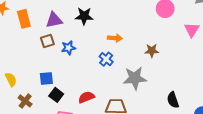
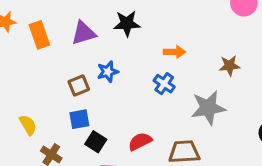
brown square: (47, 41) -> (79, 86), moved

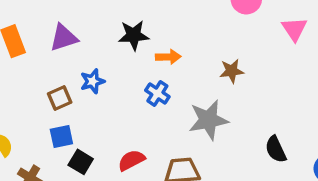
black star: (127, 24) -> (134, 35), moved

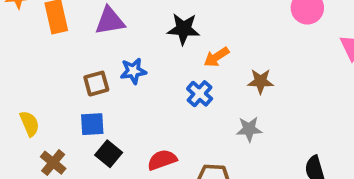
orange arrow: (168, 57) -> (216, 57), turned 140
brown star: (232, 71) -> (261, 81), moved
gray star: (208, 120) -> (249, 129), size x0.6

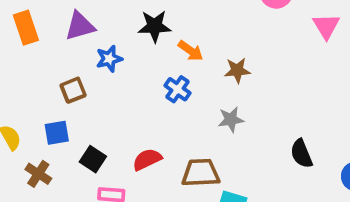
orange arrow: (216, 57) -> (191, 51), turned -105
blue star: (133, 71) -> (109, 59), moved
blue square: (92, 124) -> (57, 133), moved

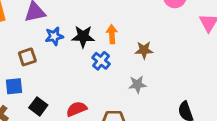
black star: (155, 26) -> (83, 37), moved
orange arrow: (191, 51) -> (112, 34), turned -132

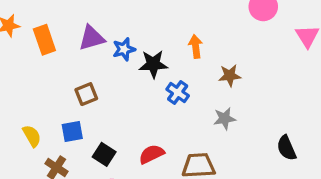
orange arrow: (112, 34) -> (196, 46), moved
blue star: (54, 36) -> (124, 49), moved

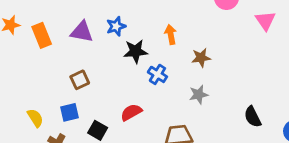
purple triangle: (92, 38) -> (82, 32), turned 30
blue star: (124, 49) -> (116, 26), moved
red semicircle: (152, 154) -> (131, 112), moved

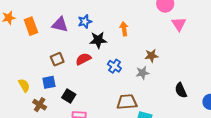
pink triangle: (265, 21) -> (179, 24), moved
brown star: (201, 58) -> (151, 56), moved
blue cross: (157, 74) -> (114, 66), moved
red semicircle: (131, 112) -> (83, 59), moved

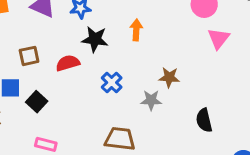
black semicircle: (181, 90) -> (204, 120), moved
black square: (69, 96) -> (37, 102), moved

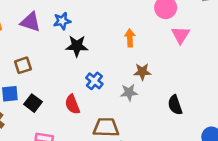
orange arrow: (136, 30) -> (130, 38), moved
red semicircle: (68, 63) -> (72, 104), moved, turned -90

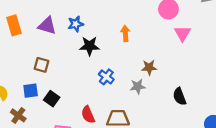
orange arrow: (130, 38) -> (125, 33), moved
brown square: (23, 65) -> (42, 65), turned 35
red semicircle: (72, 104) -> (88, 115), moved

